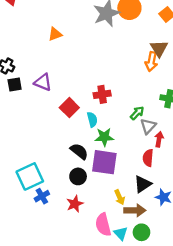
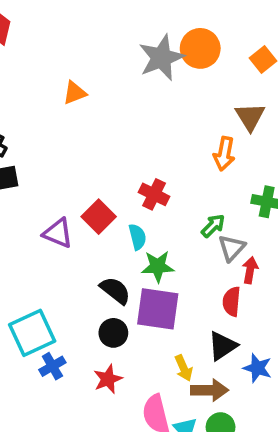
orange arrow: (151, 62) -> (224, 154), moved
purple triangle: (43, 82) -> (58, 233), moved
red cross: (102, 94) -> (154, 194), turned 35

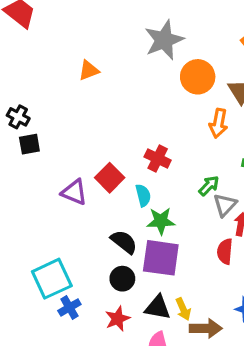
orange circle: (200, 48) -> (198, 77), moved
black triangle: (222, 346) -> (158, 307), moved, turned 44

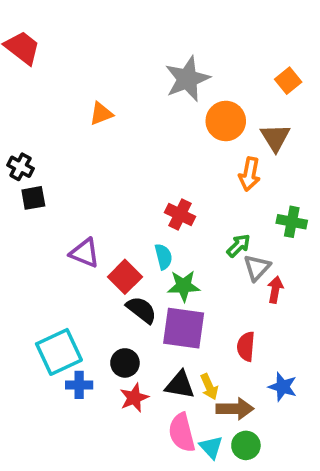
red square: (110, 178) -> (125, 277), moved
red semicircle: (225, 251) -> (246, 346), moved
black circle: (122, 279) -> (125, 363), moved
blue cross: (69, 307) -> (79, 385), turned 30

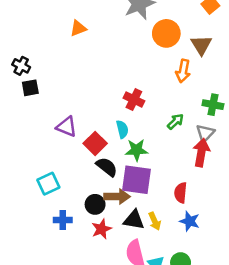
gray triangle: (257, 268) -> (205, 133), moved
red arrow: (275, 290) -> (201, 153), size x1.5
cyan square: (59, 352) -> (48, 184), moved, size x0.7
blue star: (283, 387) -> (190, 221), moved
brown arrow: (235, 409) -> (117, 197), moved

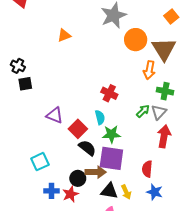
brown triangle: (201, 45) -> (164, 49), size x1.4
green cross: (213, 105) -> (165, 91), moved
gray triangle: (205, 133) -> (159, 112), moved
red star: (102, 229) -> (70, 194), moved

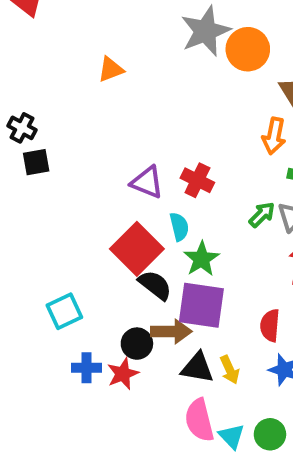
orange circle: (136, 40) -> (248, 49), moved
purple triangle: (55, 115) -> (147, 182), moved
red square: (78, 129) -> (137, 249), size x1.4
green star: (111, 134) -> (201, 259), turned -30

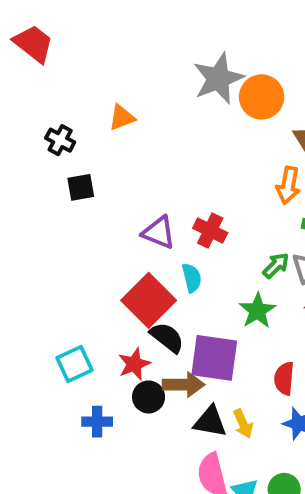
black cross: (22, 128) -> (60, 140), moved
black square: (36, 162) -> (81, 187), moved
green star: (201, 259) -> (257, 311), moved
red star: (123, 374) -> (134, 364), moved

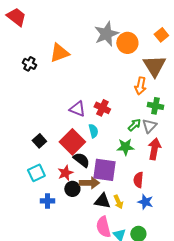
orange triangle: (122, 118) -> (59, 53), size x1.5
black square: (81, 187) -> (39, 141), moved, turned -32
green star: (257, 311) -> (125, 147), turned 30

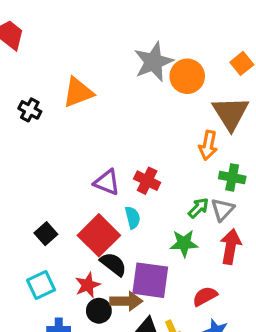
red semicircle: (138, 180) -> (205, 296), turned 56

